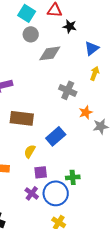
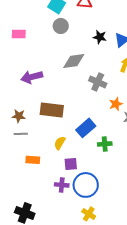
black star: (70, 26) -> (100, 37), moved
gray diamond: (50, 53) -> (74, 61), moved
green cross: (73, 177) -> (105, 144), moved
purple cross: (32, 193) -> (62, 185), turned -32

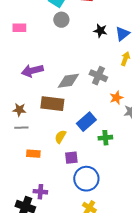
gray diamond: (74, 61) -> (68, 81), moved
purple cross: (62, 185) -> (40, 192), moved

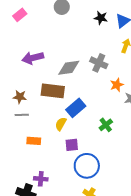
pink rectangle: (19, 28) -> (20, 15), turned -40
blue rectangle: (86, 122) -> (76, 108), moved
green cross: (105, 138) -> (106, 125), turned -32

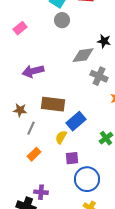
black star: (101, 18) -> (104, 41), moved
gray diamond: (69, 68) -> (83, 55), moved
gray line: (22, 115) -> (31, 128), moved, turned -64
orange rectangle: (34, 141) -> (34, 154), turned -48

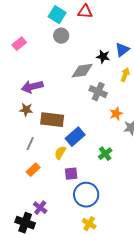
brown star: (20, 110) -> (26, 110), moved
purple cross: (41, 192) -> (40, 208), turned 32

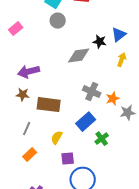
gray cross: (98, 92) -> (92, 92), moved
blue rectangle: (75, 137) -> (86, 122), moved

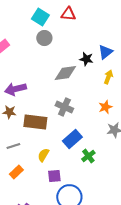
gray cross: (92, 92) -> (64, 107), moved
orange star: (113, 99) -> (105, 107), moved
gray line: (27, 129) -> (13, 146), turned 48

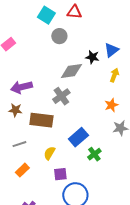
gray circle: (44, 38) -> (59, 36), moved
gray cross: (64, 107) -> (61, 96), moved, turned 30

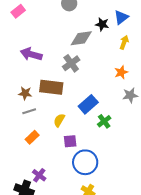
purple arrow: (21, 87) -> (31, 54), turned 30
brown star: (15, 110) -> (25, 93), moved

